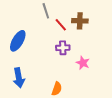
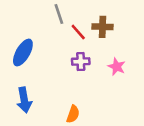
pink star: (83, 63) -> (117, 67), moved

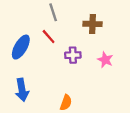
red line: (78, 32) -> (49, 37), moved

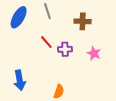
red line: (49, 37) -> (46, 42), moved
blue ellipse: (21, 47) -> (19, 17), moved

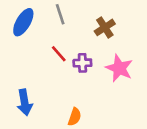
brown cross: (83, 21) -> (105, 27), turned -35
pink star: (94, 53) -> (119, 68), size x1.5

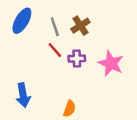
gray line: (60, 14) -> (55, 27), moved
brown cross: (105, 27) -> (80, 26), moved

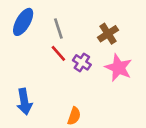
brown cross: (80, 26) -> (108, 34), moved
purple cross: (77, 59) -> (82, 62), turned 35

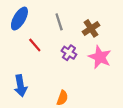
gray line: (58, 28) -> (59, 22), moved
red line: (58, 53) -> (35, 45), moved

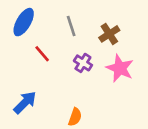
blue arrow: (21, 86) -> (25, 102), turned -125

